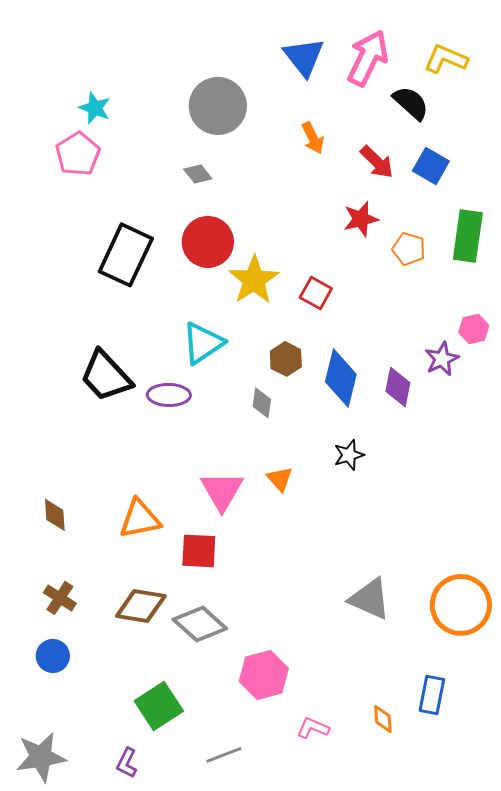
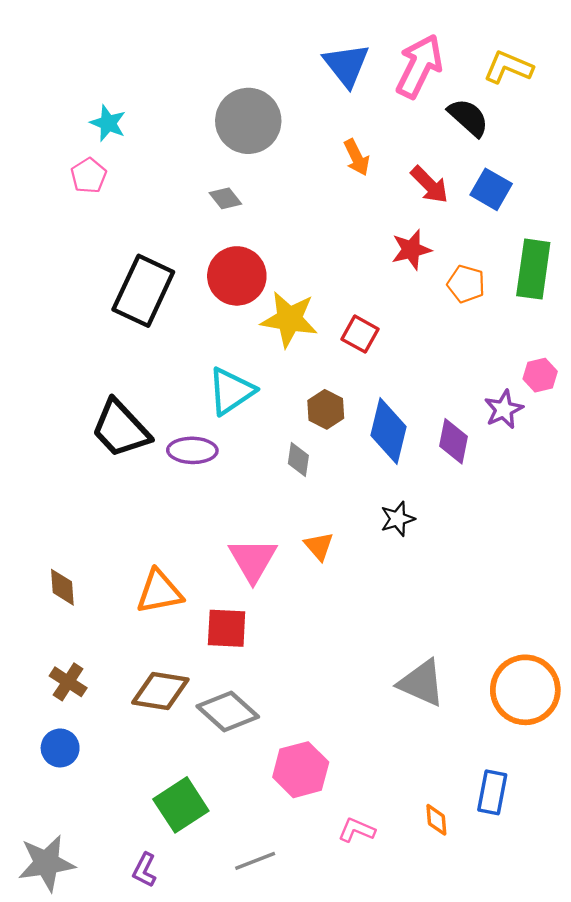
pink pentagon: (78, 154) -> (89, 176), size x0.7
yellow star: (254, 280) -> (289, 319), turned -30

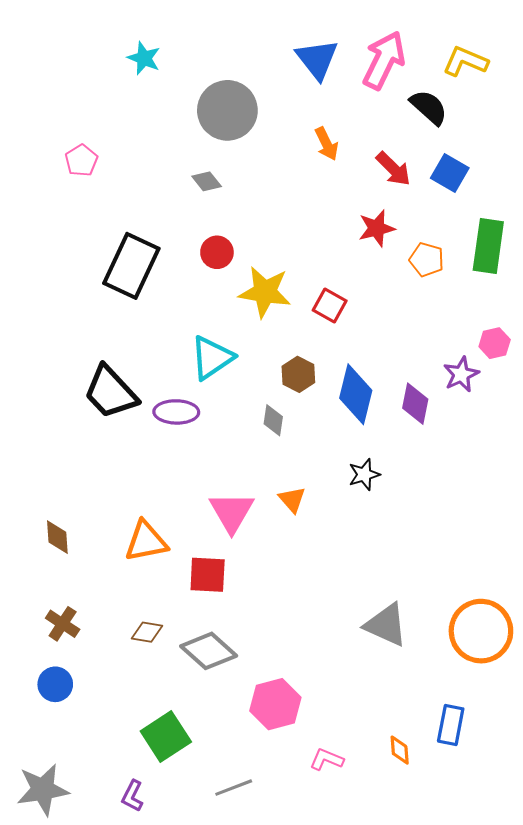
cyan star: (108, 123) -> (144, 58), moved
red circle: (237, 276) -> (217, 252), size x0.6
brown diamond: (160, 691) -> (147, 632), size x0.6

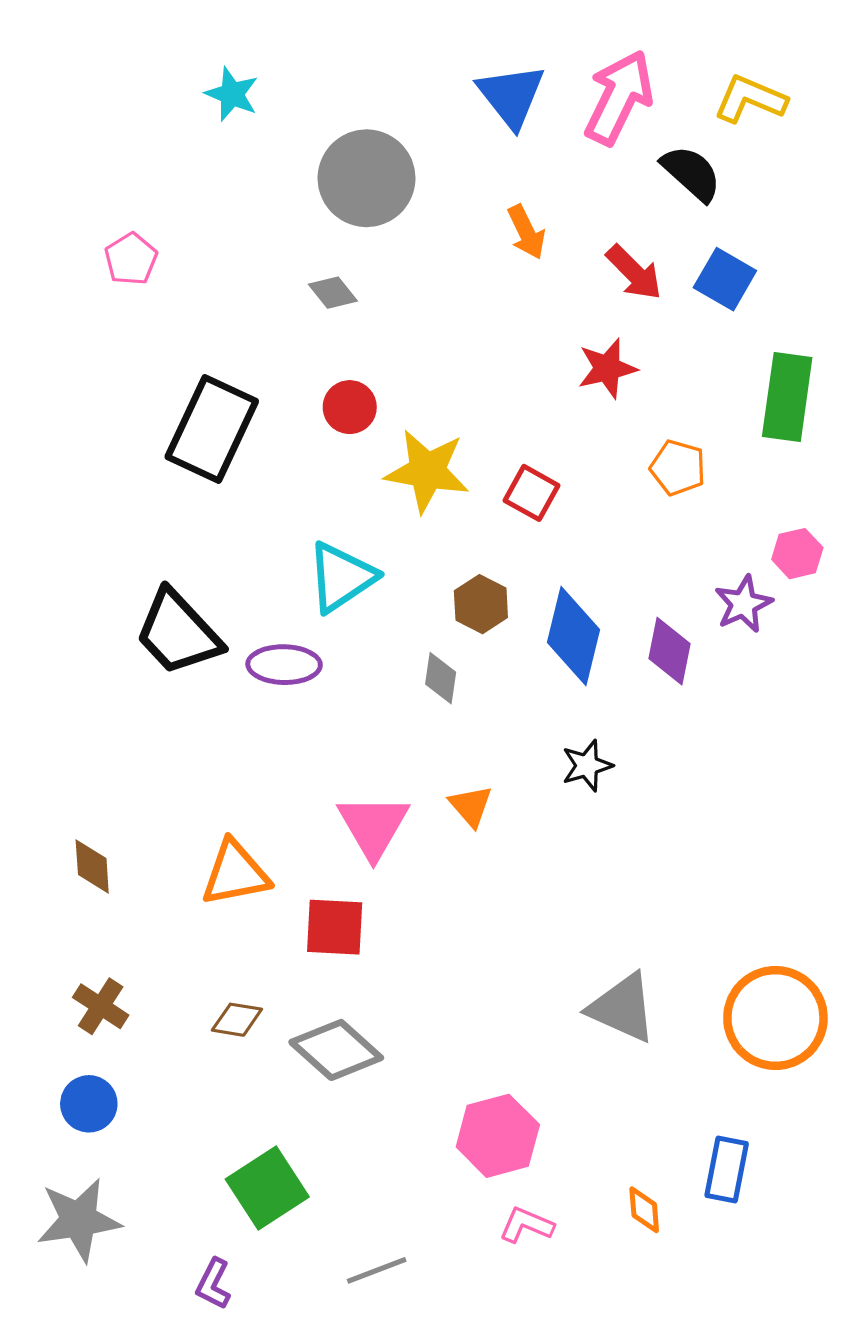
orange pentagon: (427, 260) -> (678, 468), moved
pink hexagon: (275, 704) -> (498, 1136), moved
gray star: (43, 790) -> (79, 1220), moved

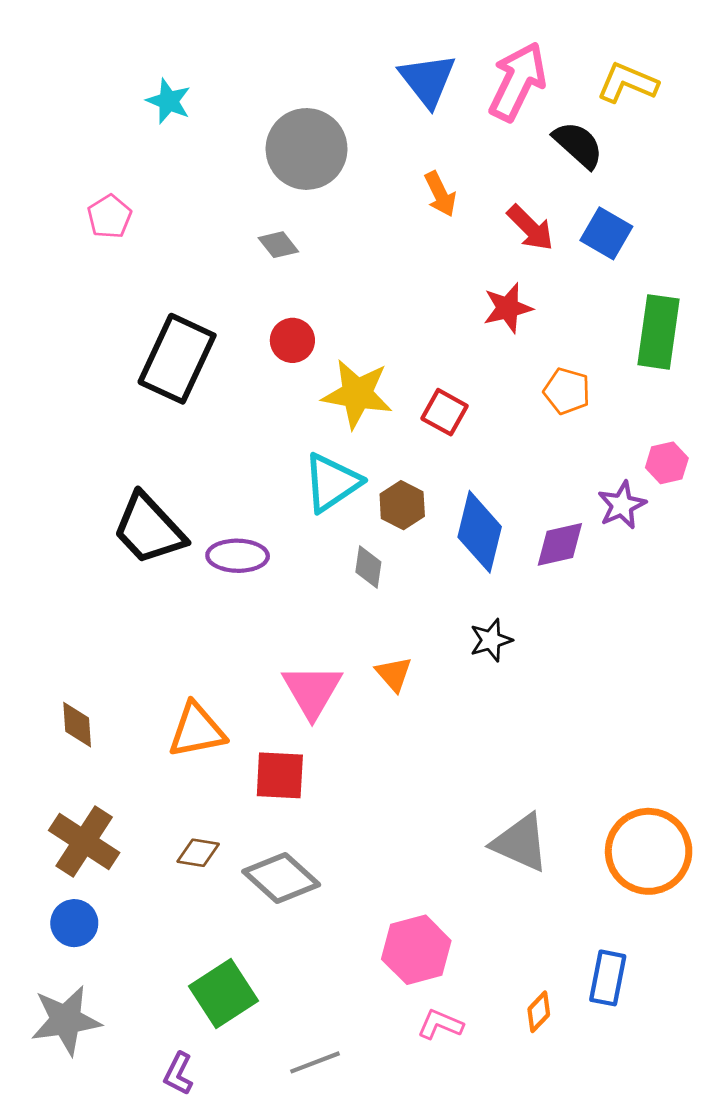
cyan star: (232, 94) -> (169, 101), moved
cyan triangle: (341, 577) -> (332, 483), moved
purple diamond: (669, 651) -> (560, 544), turned 66
brown cross: (101, 1006) -> (84, 841), size x1.5
orange diamond: (644, 1210) -> (539, 1012), turned 48

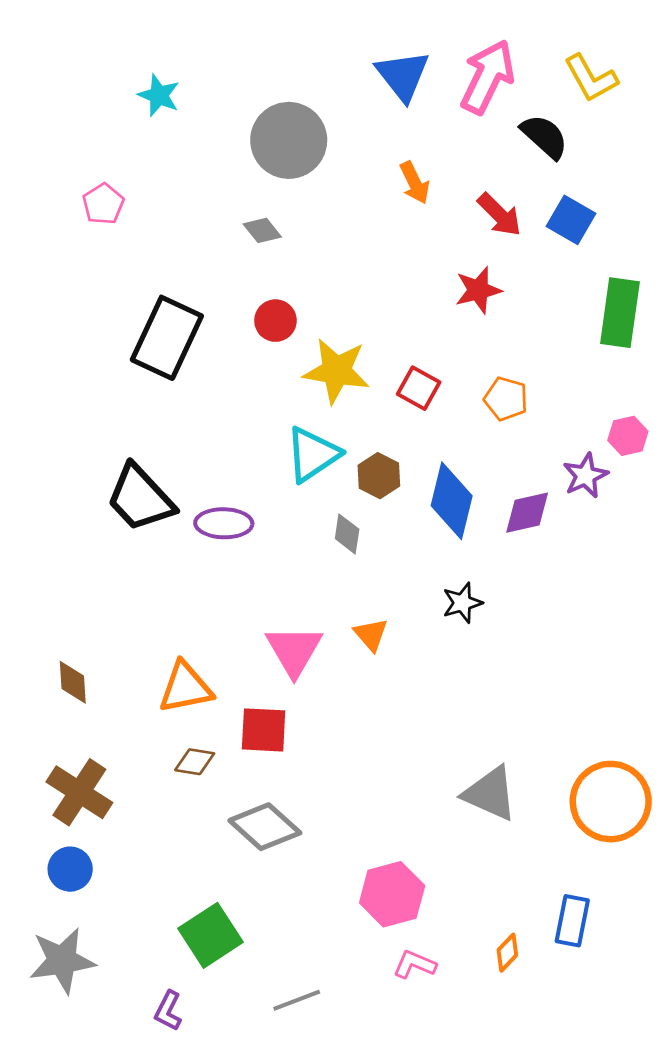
yellow L-shape: (627, 83) -> (591, 78), turned -142
orange pentagon: (567, 391) -> (506, 399), moved
brown diamond: (198, 853) -> (195, 762), moved

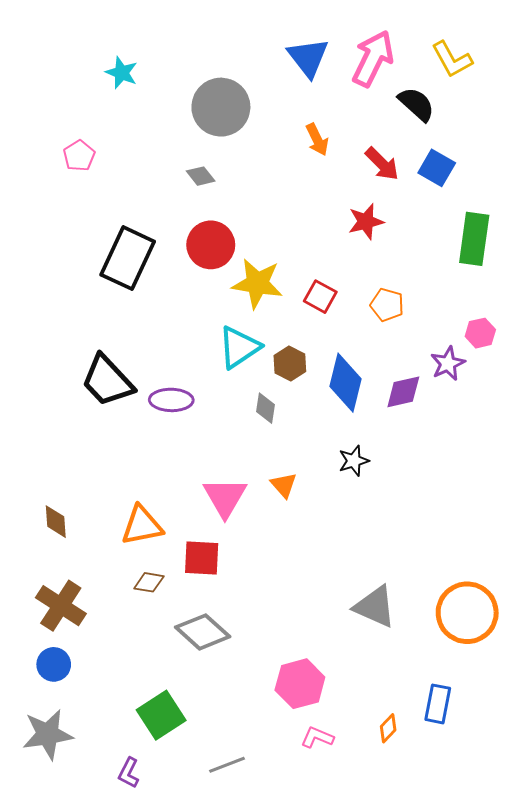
red circle: (275, 321) -> (211, 245), size x1.5

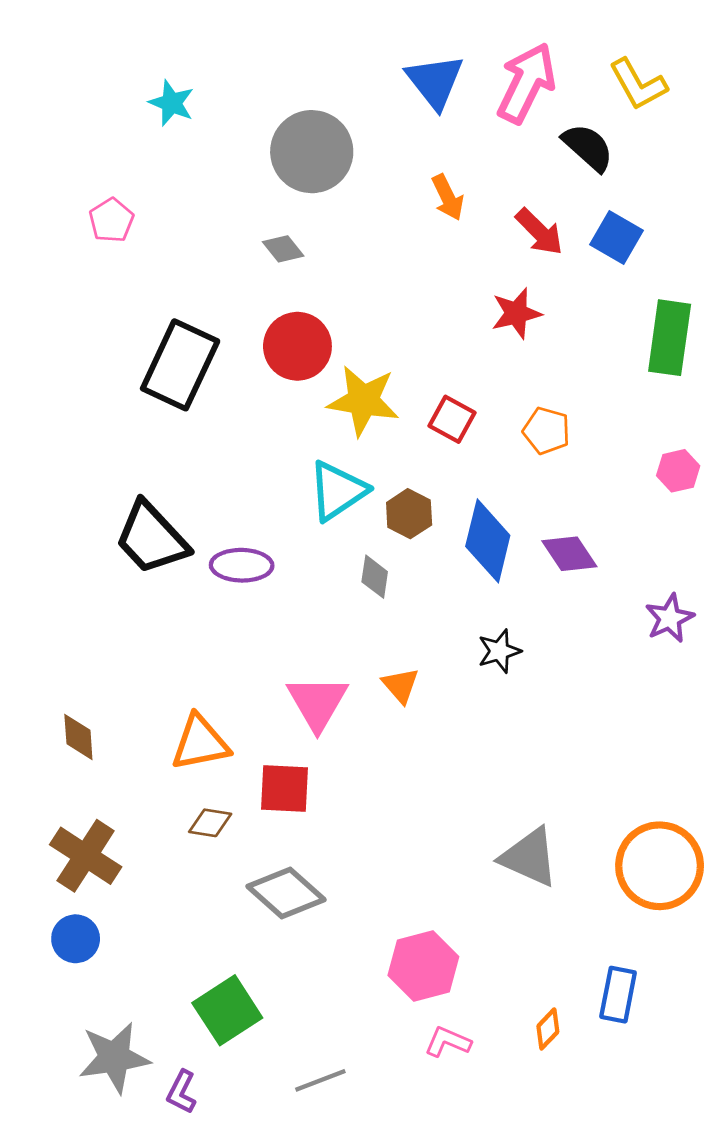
purple star: (448, 363) -> (670, 618), moved
purple diamond: (403, 392) -> (569, 554), turned 69
gray star: (48, 734) -> (114, 1058), moved

